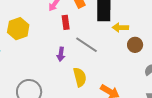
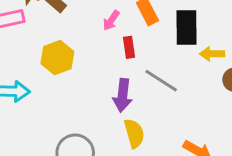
purple arrow: (61, 54) -> (123, 95), size x1.5
yellow semicircle: (80, 77) -> (134, 133), moved

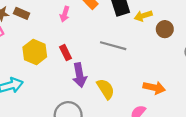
red rectangle: (129, 47) -> (66, 53), moved
purple arrow: (123, 95) -> (80, 75), moved

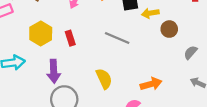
purple arrow: (80, 75) -> (54, 71), moved
orange arrow: (154, 88) -> (151, 84), turned -36

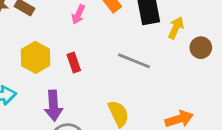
yellow arrow: (150, 13) -> (176, 28), turned 126

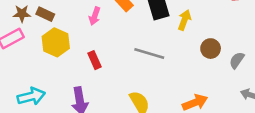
brown circle: (201, 48) -> (211, 49), moved
yellow hexagon: (35, 57) -> (56, 42), moved

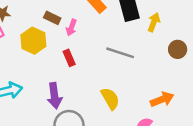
brown rectangle: (45, 14) -> (52, 18), moved
pink arrow: (95, 16) -> (71, 28), moved

